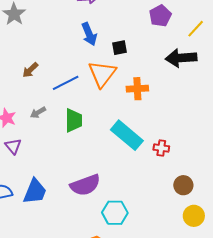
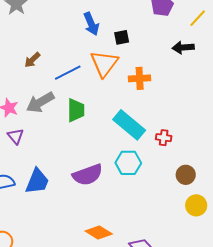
black arrow: (181, 58) -> (183, 48), size x0.7
gray arrow: (38, 113) -> (40, 102), size x1.8
cyan hexagon: (115, 213) -> (128, 163), moved

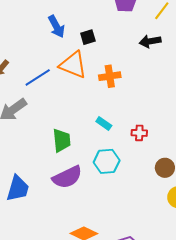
orange triangle: (104, 64) -> (73, 65), turned -40
green trapezoid: (76, 110) -> (62, 140), moved
cyan rectangle: (129, 125) -> (104, 123), size x0.5

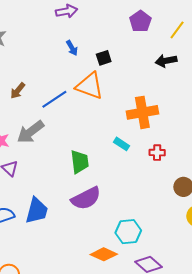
blue arrow: (56, 27) -> (72, 48), size x0.7
orange cross: (110, 76) -> (142, 112), moved, size x1.4
cyan hexagon: (107, 161) -> (128, 232), moved

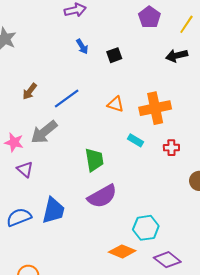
orange triangle: (90, 86) -> (116, 104), moved, size x0.6

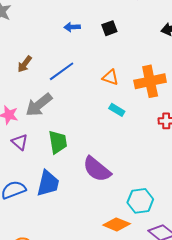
blue arrow: (82, 47) -> (72, 27), moved, turned 119
cyan rectangle: (135, 140) -> (117, 110), moved
green trapezoid: (94, 160) -> (58, 142), moved
purple semicircle: (102, 196) -> (97, 169), turned 68

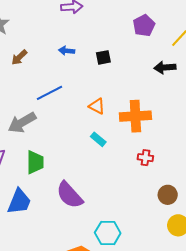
brown arrow: (25, 64) -> (19, 57), moved

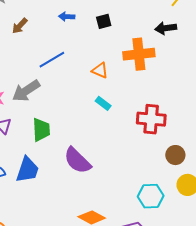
orange cross: (135, 116) -> (139, 54), moved
red cross: (145, 158) -> (151, 119), size x1.8
cyan hexagon: (108, 233) -> (151, 196), moved

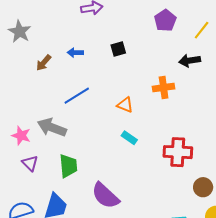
blue arrow: (67, 17) -> (75, 53), moved
black square: (104, 21) -> (118, 49), moved
orange cross: (139, 54) -> (164, 88), size x0.7
gray arrow: (26, 91) -> (52, 127), turned 56

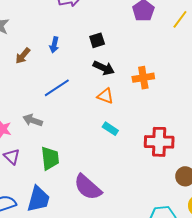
blue arrow: (75, 53) -> (54, 45), turned -77
black arrow: (190, 61) -> (104, 68), moved, turned -145
gray arrow: (52, 127) -> (33, 120), size x0.7

